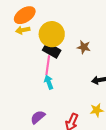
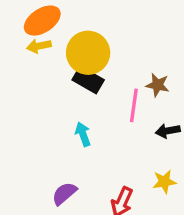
brown star: (84, 47) -> (158, 85), moved
pink line: (48, 65) -> (134, 105), moved

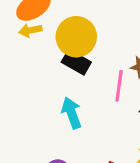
cyan arrow: (83, 134) -> (72, 113), size x1.4

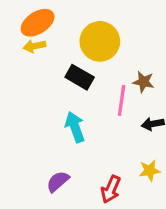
yellow circle: (76, 37) -> (100, 41), moved

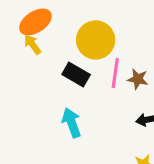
yellow arrow: (34, 46) -> (32, 44), turned 65
pink line: (122, 101) -> (115, 73), moved

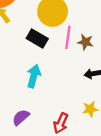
cyan arrow: (72, 123) -> (34, 76), turned 35

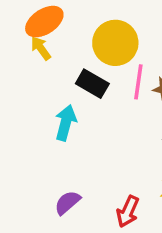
cyan arrow: (34, 76) -> (66, 123), moved

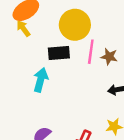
black rectangle: (92, 84) -> (59, 53), turned -35

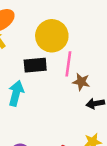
brown star: (109, 57) -> (81, 82), moved

